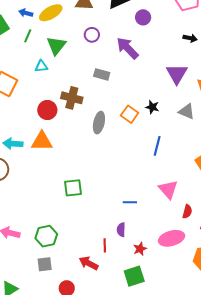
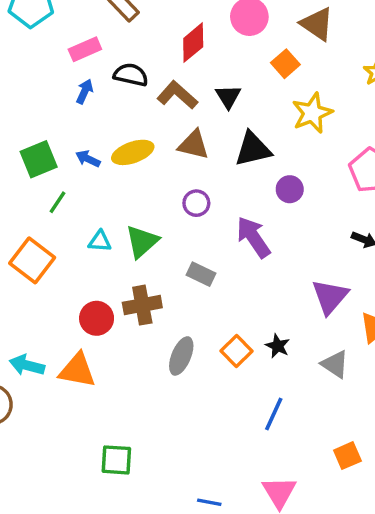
blue arrow: (26, 13) -> (88, 159), moved
green line: (28, 36) -> (57, 202), moved
green triangle: (56, 46) -> (142, 242), moved
brown cross: (72, 98) -> (142, 305), turned -35

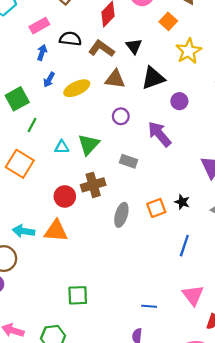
blue arrow: (88, 159) -> (49, 80), moved, turned -80
orange square: (236, 351) -> (156, 208), turned 30
green square: (116, 460) -> (78, 295), moved

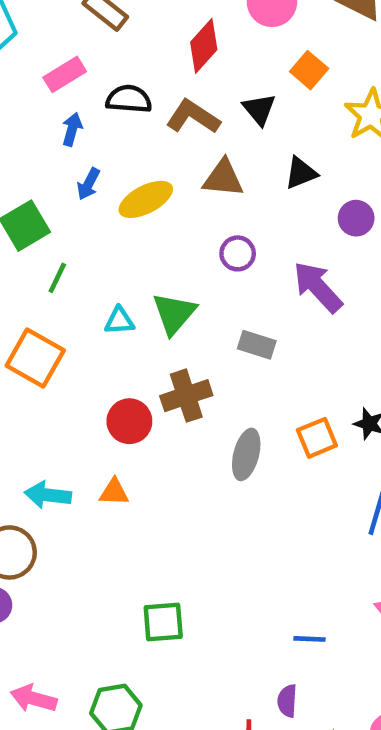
orange square: (168, 21) -> (309, 70), moved
black triangle: (153, 78) -> (301, 173), size x0.7
orange triangle: (56, 231) -> (114, 492), size x0.6

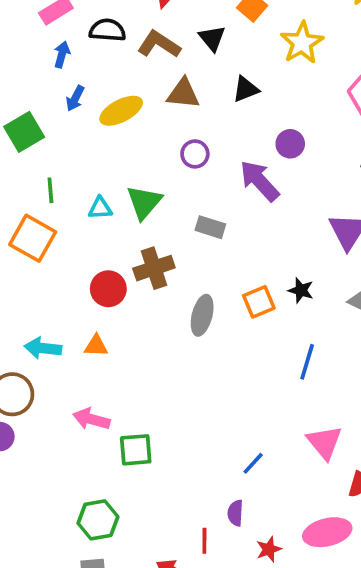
purple circle: (356, 218) -> (290, 144), moved
green line: (57, 278) -> (50, 190), moved, turned -30
blue line: (310, 639) -> (253, 463), turned -50
pink arrow: (34, 698) -> (91, 419), moved

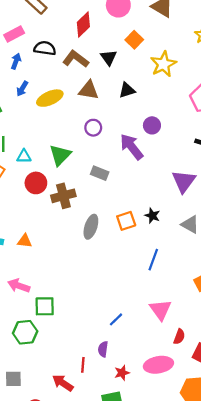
cyan triangle: (100, 208) -> (24, 156), moved
red circle: (108, 289) -> (36, 183), moved
green hexagon: (98, 520) -> (25, 332), moved

